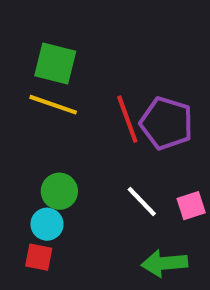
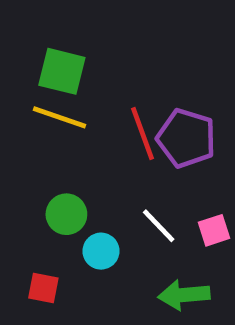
cyan circle: (47, 224) -> (101, 251), moved

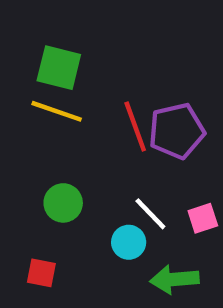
purple pentagon: (186, 138) -> (177, 131), turned -30
cyan circle: (101, 251) -> (129, 242), moved

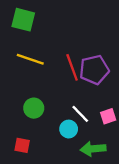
green square: (59, 68) -> (23, 20), moved

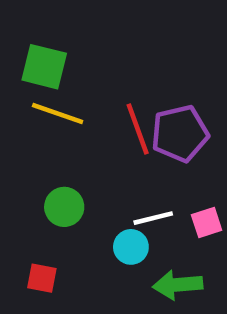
green square: (23, 20) -> (44, 67), moved
white line: (80, 114) -> (153, 218), turned -60

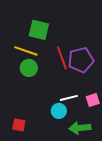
green square: (44, 67) -> (39, 30), moved
green circle: (64, 207) -> (29, 68), moved

